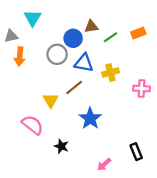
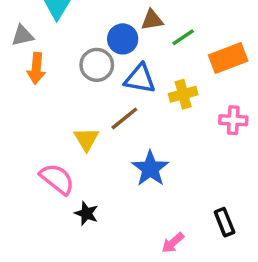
orange rectangle: (138, 33) -> (228, 58), moved, size x1.5
black star: (61, 146) -> (86, 213), moved

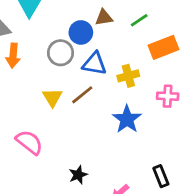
green line: (183, 37) -> (139, 20), moved
yellow triangle: (86, 139) -> (52, 98), moved
blue star: (150, 169) -> (127, 119), moved
black star: (86, 213) -> (78, 175), moved, turned 30

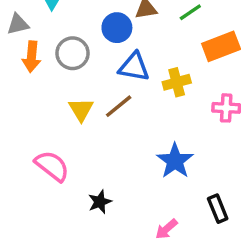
gray circle: (61, 53) -> (73, 53), moved
blue star: (127, 119) -> (175, 161), moved
black star: (78, 175) -> (100, 202), moved

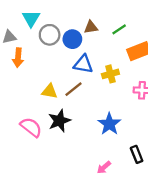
gray circle: (73, 53) -> (50, 35), moved
yellow triangle: (81, 110) -> (50, 91), turned -49
black star: (100, 202) -> (59, 121), moved, size x1.5

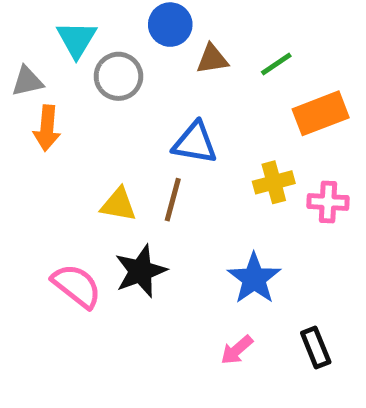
blue circle: (72, 39) -> (170, 25), moved
yellow cross: (110, 74) -> (274, 182), moved
brown line: (73, 89) -> (173, 200), turned -36
pink arrow: (104, 167) -> (237, 350), moved

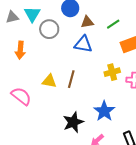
gray triangle: (27, 81) -> (12, 17), moved
blue triangle: (195, 143) -> (83, 44), moved
black star: (141, 271) -> (73, 122), moved
pink semicircle: (77, 286) -> (21, 96), moved

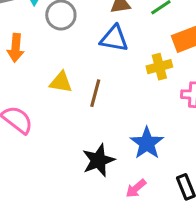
yellow cross: (112, 72) -> (159, 67), moved
yellow triangle: (49, 81) -> (61, 82), moved

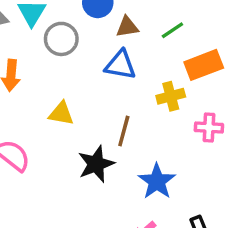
brown line: (95, 93) -> (124, 131), moved
black star: (98, 160) -> (96, 164), moved

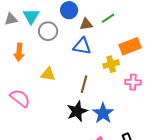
green line: (172, 30) -> (108, 18), moved
black star: (96, 164) -> (77, 111), moved

